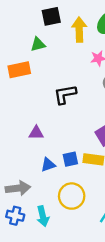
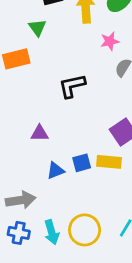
green triangle: (38, 44) -> (37, 28), turned -49
yellow circle: (72, 196) -> (85, 230), moved

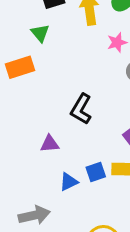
black L-shape: (72, 86) -> (81, 109), moved, turned -44

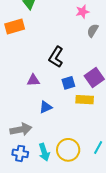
blue square: (96, 172) -> (68, 83), moved

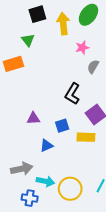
black L-shape: (56, 57) -> (72, 94), moved
blue square: (68, 83) -> (62, 126), moved
cyan arrow: (44, 152) -> (45, 181), moved, turned -60
blue cross: (20, 153) -> (30, 198), moved

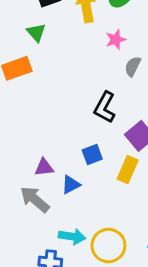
purple triangle: (33, 118) -> (44, 167), moved
yellow rectangle: (86, 137) -> (128, 170), turned -66
gray arrow: (22, 169) -> (35, 199), moved, turned -125

